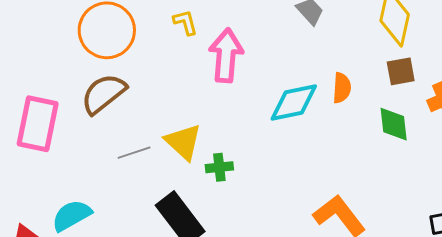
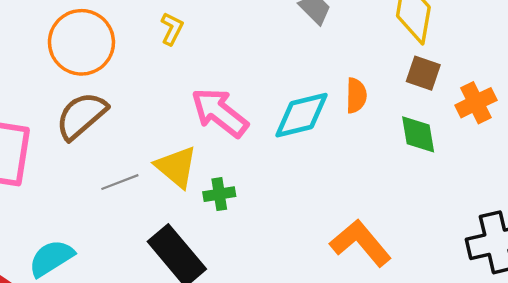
yellow L-shape: (185, 22) -> (172, 29), turned 44
pink arrow: (226, 55) -> (220, 113), moved, turned -54
brown square: (401, 71) -> (423, 73), turned 32

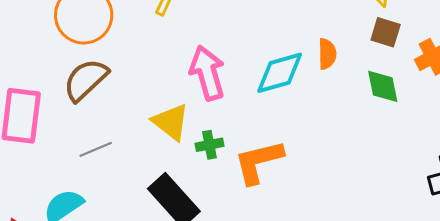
pink arrow: (220, 113) -> (207, 73), turned 38
gray line: (120, 182) -> (96, 149), moved
orange L-shape: (361, 243) -> (259, 162), moved, turned -62

